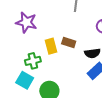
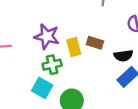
purple star: (26, 22) -> (47, 36), moved

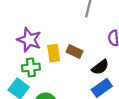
black semicircle: (123, 56) -> (100, 67), turned -36

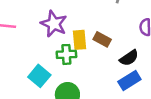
green cross: (31, 67) -> (66, 54), moved

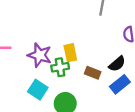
purple star: (54, 24) -> (40, 55), moved
brown rectangle: (102, 39) -> (93, 73), moved

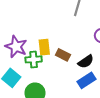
brown rectangle: (93, 73) -> (63, 55), moved

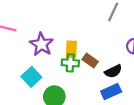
green cross: (34, 59) -> (70, 63), moved

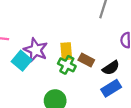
green cross: (70, 63) -> (67, 65), turned 30
cyan square: (31, 77) -> (22, 61), moved

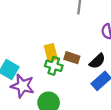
purple star: (36, 50) -> (23, 86), moved

